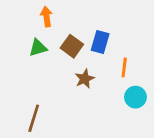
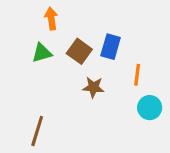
brown star: (85, 79) -> (93, 87), turned 30

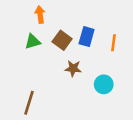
orange line: (137, 75) -> (114, 43), moved
cyan circle: (150, 108) -> (104, 84), moved

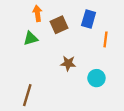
blue rectangle: (87, 37) -> (89, 19), moved
brown square: (62, 40) -> (59, 25), moved, turned 30

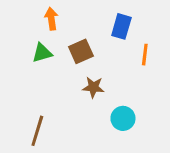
brown square: (59, 25) -> (81, 51), moved
cyan circle: (96, 78) -> (123, 118), moved

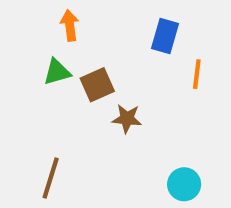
brown square: (81, 51) -> (97, 85), moved
cyan circle: (123, 118) -> (184, 184), moved

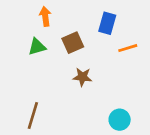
orange line: (197, 74) -> (128, 48), turned 66
brown square: (97, 85) -> (73, 43), moved

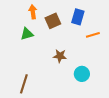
brown square: (73, 43) -> (53, 21), moved
cyan circle: (120, 120) -> (82, 74), moved

